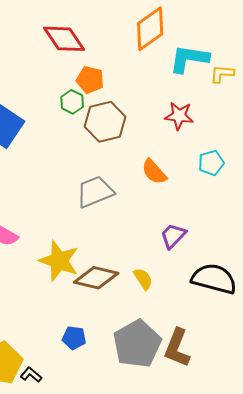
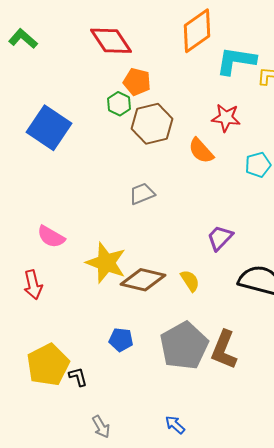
orange semicircle: (154, 172) -> (201, 151), moved
gray trapezoid: (95, 192) -> (142, 194), size x0.7
black L-shape: (31, 375) -> (78, 377), turned 35

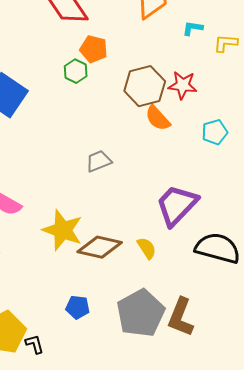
cyan L-shape: (236, 61) -> (193, 28), size x0.5
brown hexagon: (152, 124) -> (145, 86), moved
purple trapezoid: (220, 238) -> (177, 205), size x1.6

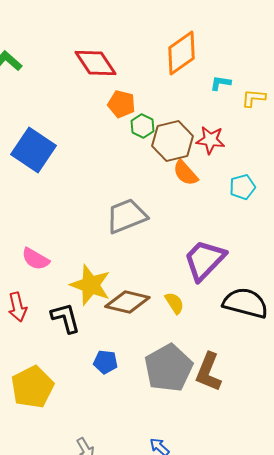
green hexagon: (76, 71) -> (142, 126), moved
gray trapezoid: (99, 161) -> (126, 216), size x1.6
black L-shape: (35, 344) -> (65, 318), moved, size x1.6

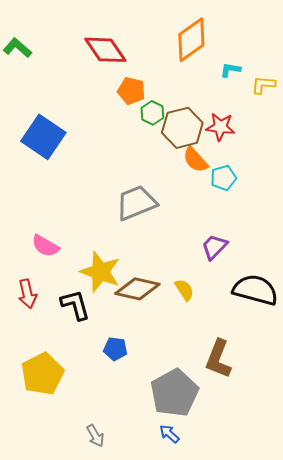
cyan pentagon: (242, 187) -> (223, 178), moved
purple trapezoid: (204, 260) -> (214, 247), size x0.6
gray pentagon: (168, 368) -> (174, 393), moved

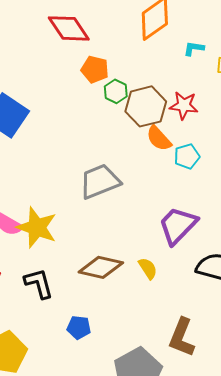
purple trapezoid: (214, 247) -> (178, 225), size x1.5
yellow star: (100, 272) -> (37, 227), moved

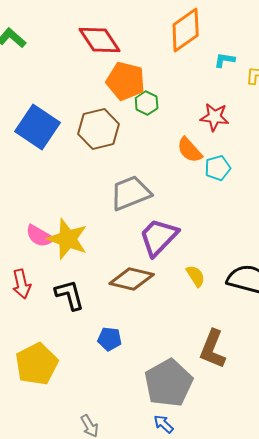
orange pentagon: (95, 69) -> (126, 81), size x1.4
brown hexagon: (146, 106) -> (99, 129), moved
purple trapezoid: (178, 225) -> (159, 237), moved
yellow semicircle: (148, 268) -> (196, 276), moved

